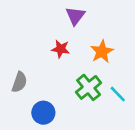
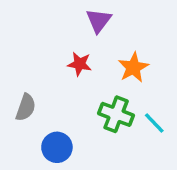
green cross: (89, 87) -> (116, 114), turned -30

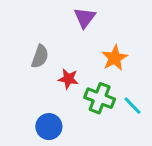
red star: (80, 64) -> (68, 79), moved
gray semicircle: (26, 107) -> (40, 56), moved

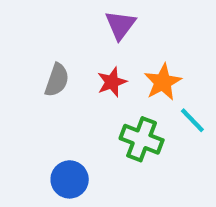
red star: (68, 79) -> (112, 82), moved, turned -30
cyan line: (132, 106) -> (192, 120), moved

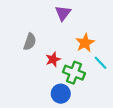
red star: (112, 82) -> (53, 59), moved
blue circle: (70, 179) -> (61, 94), moved

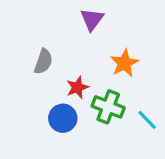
cyan line: (100, 63) -> (147, 120), moved
blue circle: (61, 94) -> (63, 118), moved

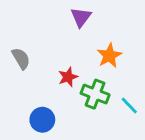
gray semicircle: (43, 61) -> (21, 58), moved, turned -50
blue circle: (63, 118) -> (42, 120), moved

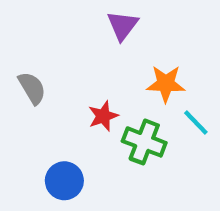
orange star: (109, 56) -> (166, 84), turned 30
cyan line: (129, 105) -> (196, 123), moved

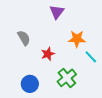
gray semicircle: (32, 88) -> (24, 38), moved
green cross: (144, 142) -> (67, 78), moved, turned 30

